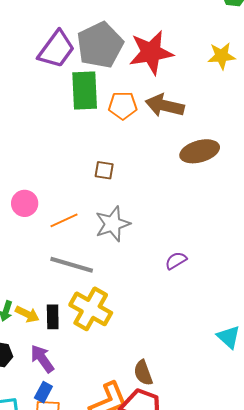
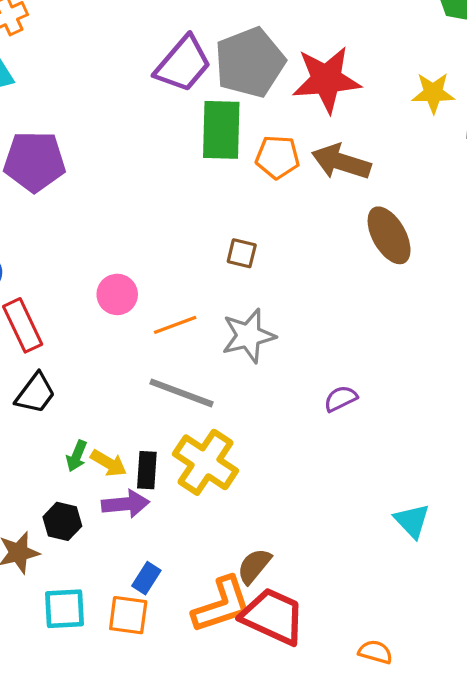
brown ellipse: (200, 151) -> (389, 235), turned 72
purple arrow: (42, 359) -> (125, 504), moved, turned 116
brown semicircle: (143, 373) -> (254, 566), moved, turned 55
blue rectangle: (43, 392) -> (146, 578), moved

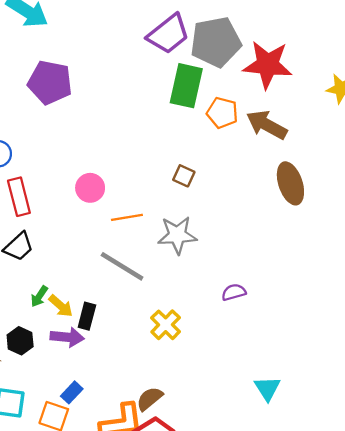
yellow cross: (205, 462) -> (166, 325), moved, size x0.7

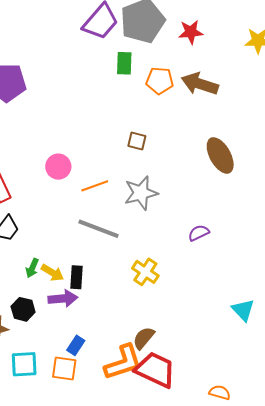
red star: (268, 65) -> (191, 32), size x0.6
green rectangle: (186, 86) -> (124, 63), size x0.6
brown ellipse: (290, 183) -> (220, 155), moved

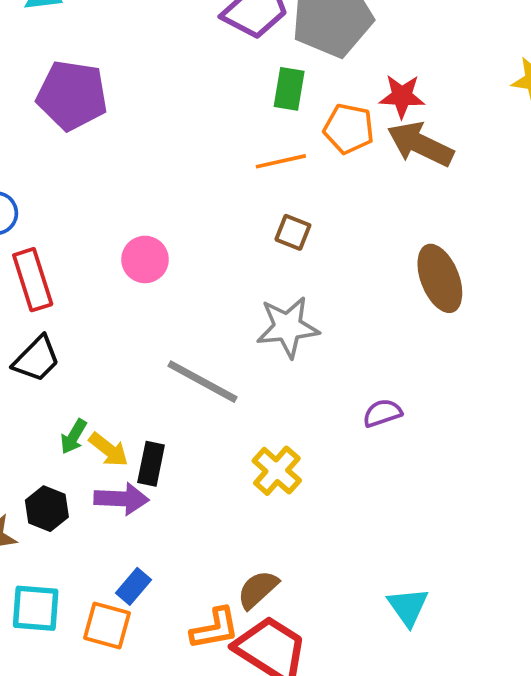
red star: (191, 32) -> (402, 96), moved
orange line: (95, 186) -> (281, 161), moved
cyan triangle: (243, 310) -> (408, 607), moved
orange L-shape: (123, 362) -> (215, 629), size x0.7

